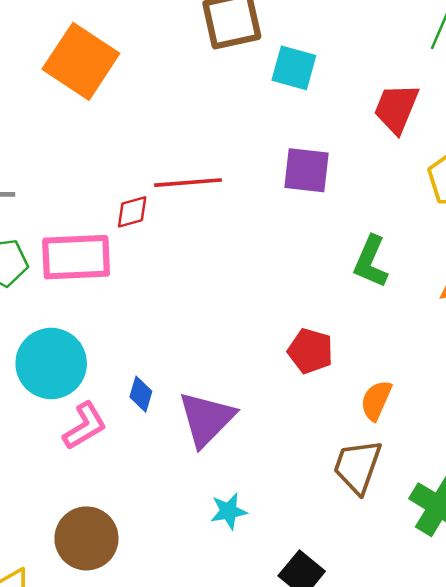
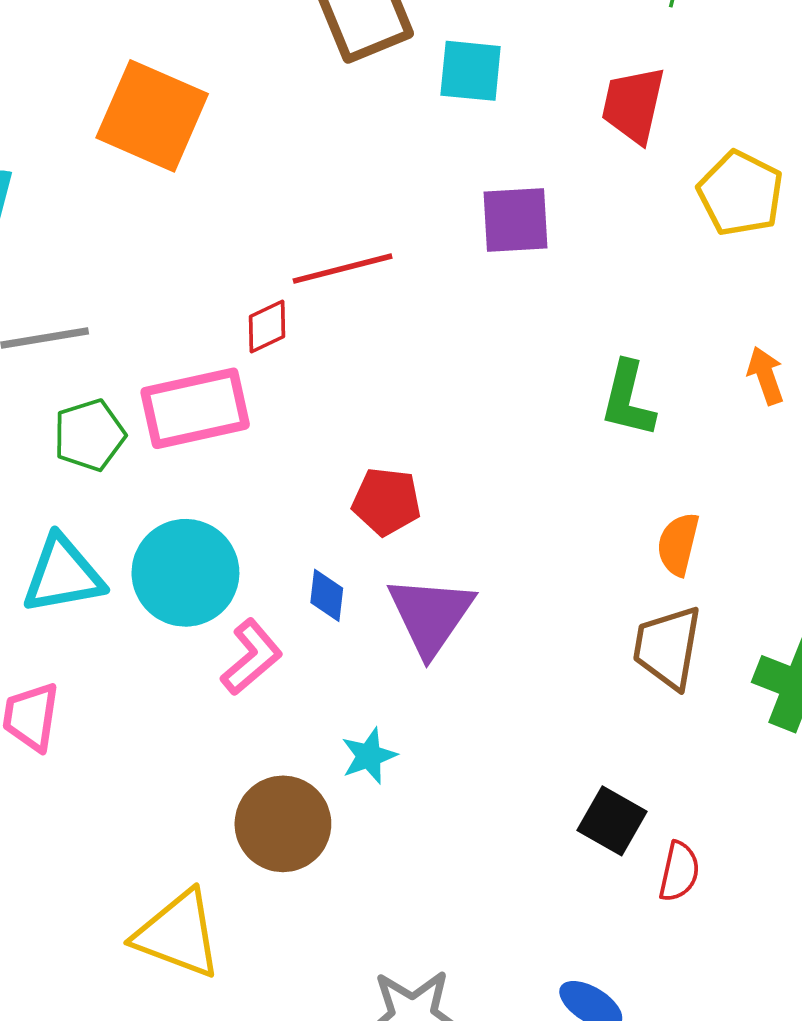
green L-shape: (371, 262) -> (628, 399), moved
red pentagon: (310, 351) -> (387, 501), moved
cyan star: (229, 511) -> (369, 756), moved

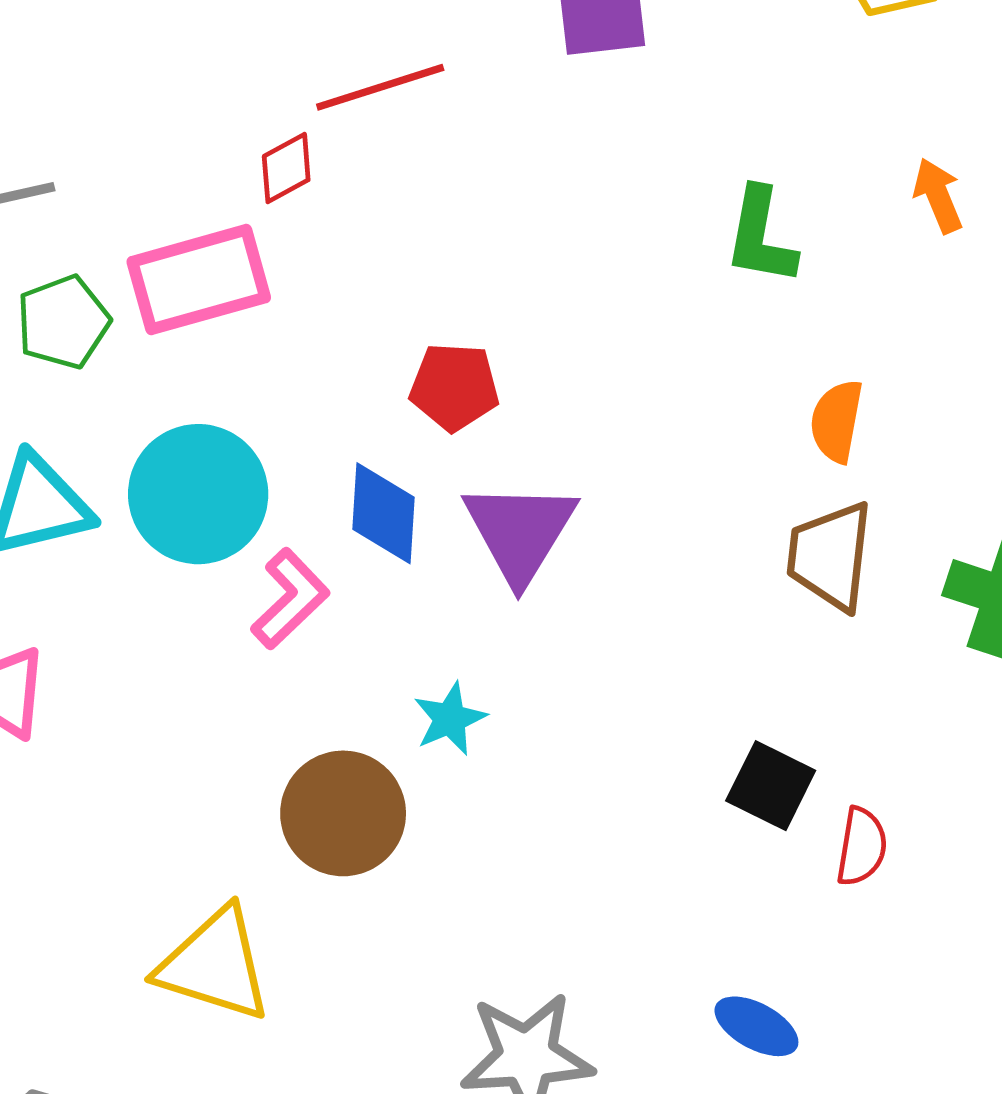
blue diamond: (327, 595) -> (383, 513), size x1.5

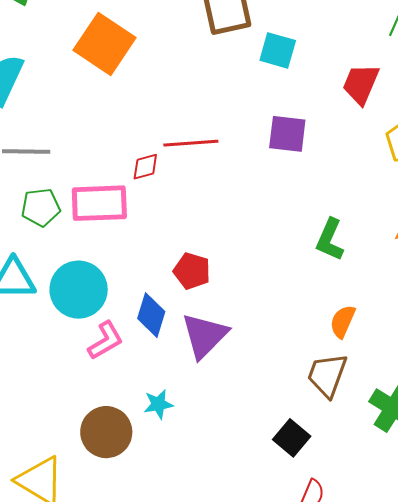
black square: (771, 786) -> (292, 438), moved

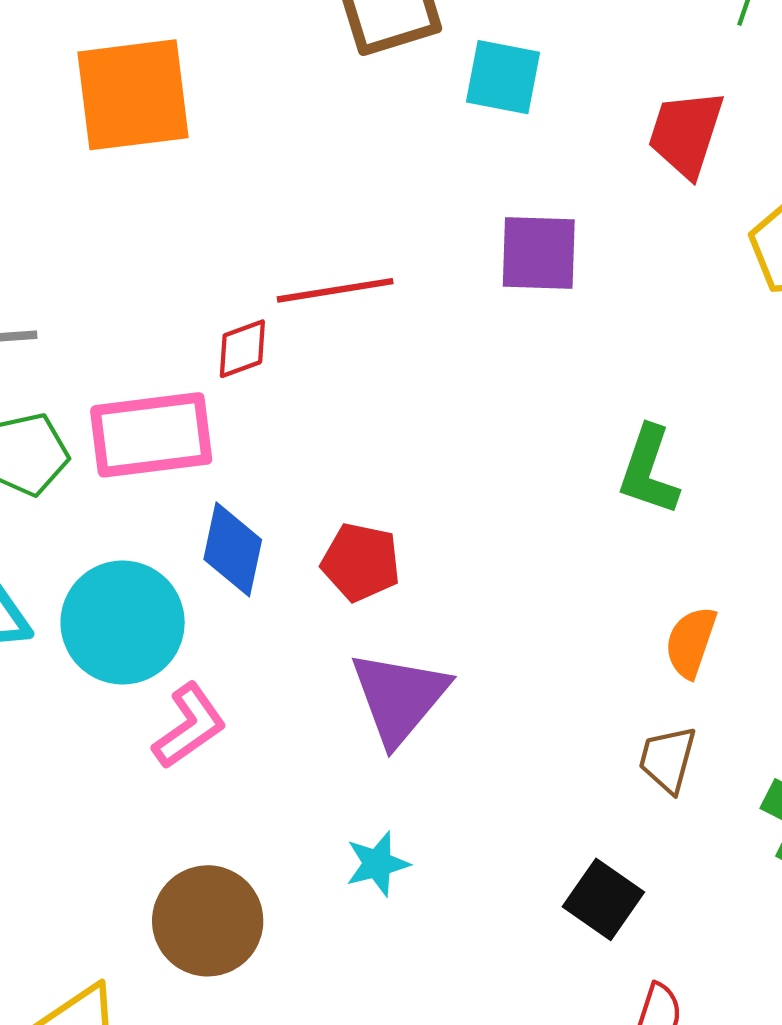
orange square: (104, 44) -> (133, 95), turned -36
blue diamond: (151, 315) -> (233, 549), moved
brown trapezoid: (327, 375) -> (668, 759), size x0.7
cyan star: (158, 404) -> (377, 864), moved

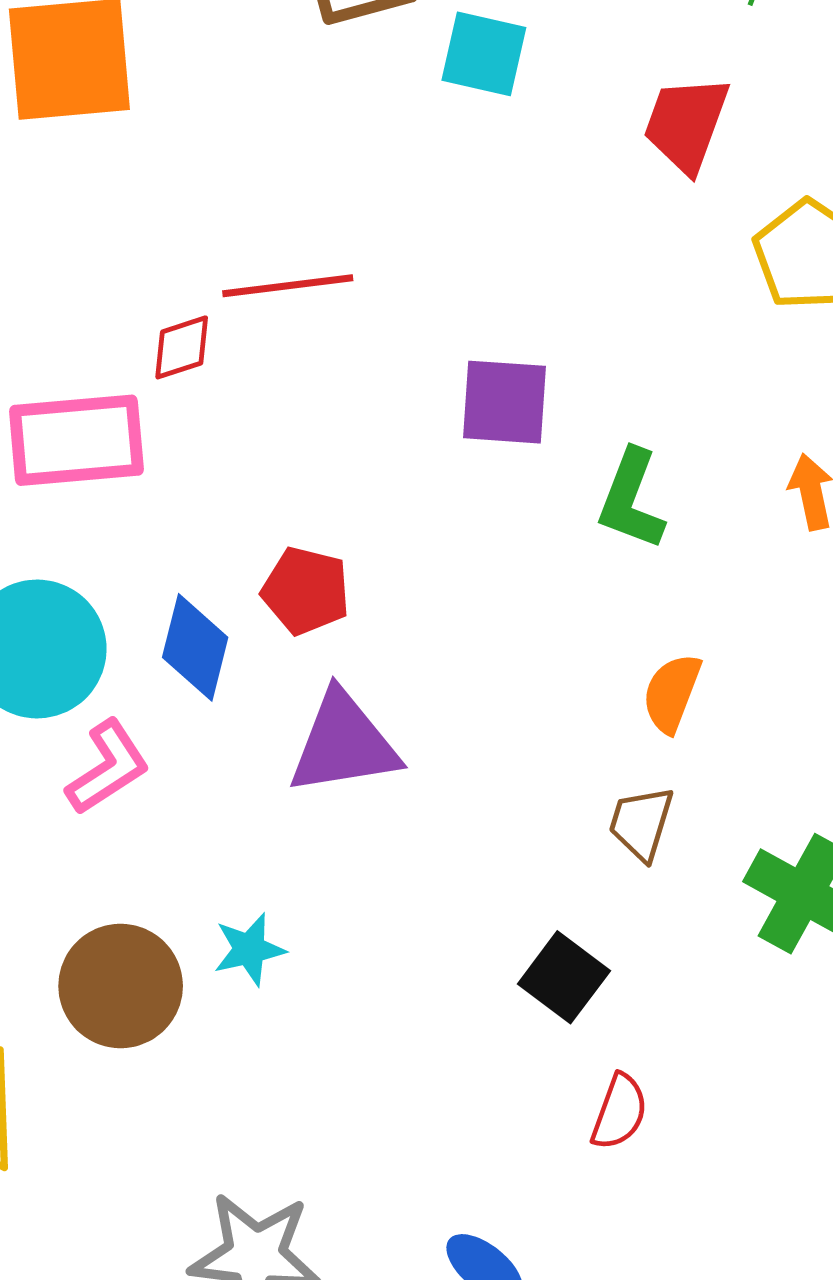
purple square: (539, 253) -> (505, 402), moved
blue diamond: (233, 549) -> (195, 647), moved
purple triangle: (399, 697) -> (344, 743), turned 39
cyan star: (377, 864) -> (249, 949), moved

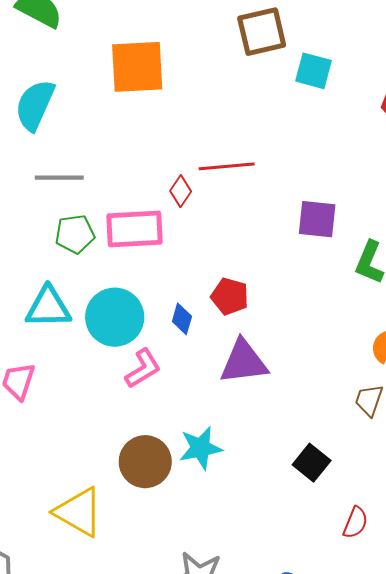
red diamond: (182, 347) -> (181, 191), turned -40
blue diamond: (195, 647) -> (182, 319), size x0.7
cyan star: (249, 949) -> (200, 448), size x1.4
black square: (564, 977) -> (312, 463), moved

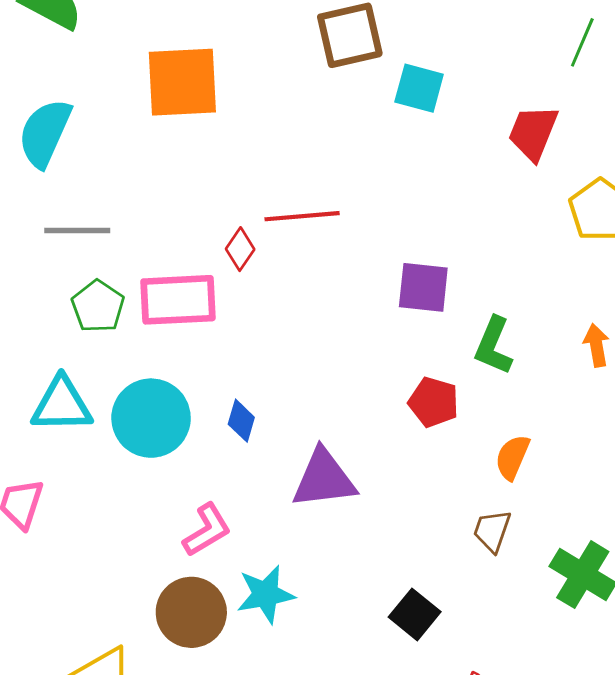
green pentagon: (75, 234) -> (98, 306), turned -30
red pentagon: (230, 296) -> (434, 402), moved
pink L-shape: (143, 369) -> (207, 530), moved

